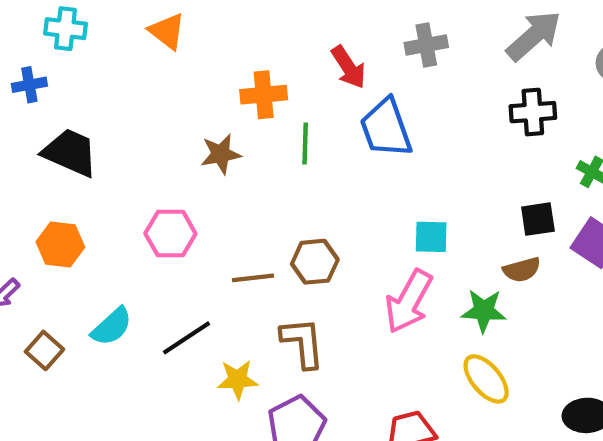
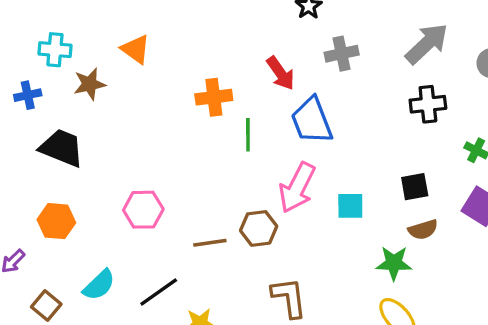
brown star: (221, 154) -> (89, 84), moved
black square: (538, 219) -> (415, 187), moved
pink arrow: (409, 301) -> (297, 188), moved
brown L-shape: (303, 343) -> (289, 298), moved

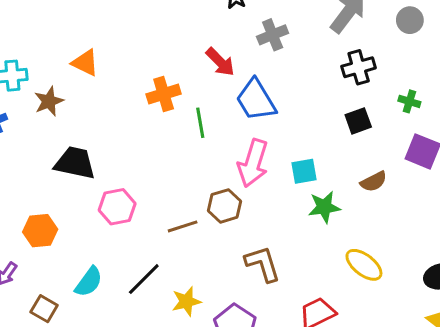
black trapezoid: (62, 148) -> (75, 163), moved
black square: (415, 187) -> (358, 121), moved
green star: (394, 263) -> (324, 207), moved

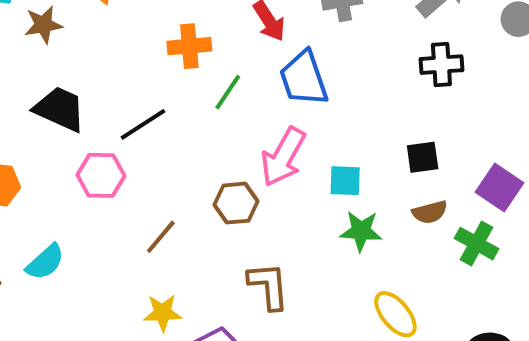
green cross: (409, 101) -> (477, 244), moved, size x1.5
black square: (358, 121) -> (423, 157), moved
green line: (200, 123) -> (228, 92), turned 32
brown line: (183, 226) -> (161, 237), moved, turned -44
black line: (144, 279) -> (143, 124), moved

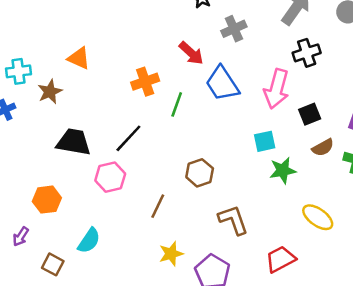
pink arrow: (283, 157) -> (277, 89), moved

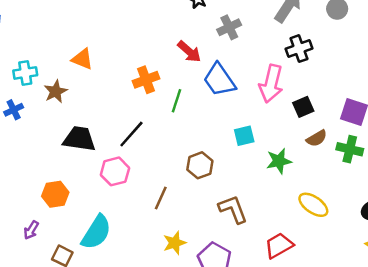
cyan square: (265, 141) -> (244, 136), moved
cyan semicircle: (89, 241) -> (96, 232), size x1.4

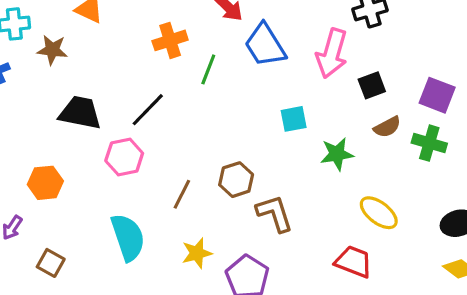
brown star: (56, 91) -> (52, 50), turned 30
brown hexagon: (200, 165) -> (236, 180), moved
cyan semicircle: (96, 232) -> (128, 237), moved, turned -54
red trapezoid: (279, 245) -> (354, 262), moved, turned 48

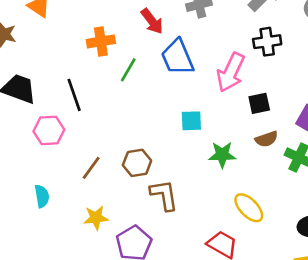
black line: (148, 110) -> (74, 95), turned -72
cyan semicircle: (128, 237) -> (42, 196), size x0.6

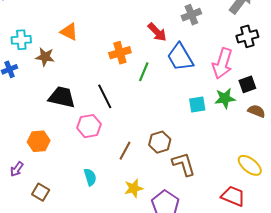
brown semicircle: (266, 139) -> (257, 111), turned -132
green star: (222, 155) -> (225, 98), moved

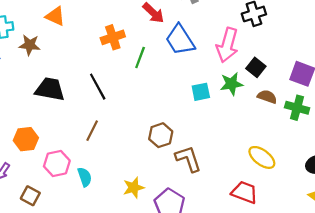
black square: (247, 84) -> (256, 67), turned -30
pink hexagon: (89, 126) -> (57, 163), moved
brown line: (125, 151) -> (92, 131), moved

